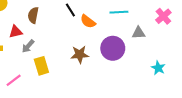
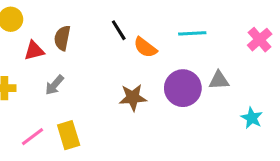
red triangle: (16, 32) -> (34, 51), moved
gray triangle: (139, 33) -> (219, 80), moved
yellow rectangle: (41, 66) -> (69, 135), moved

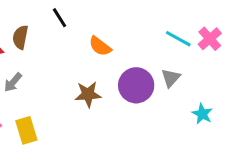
black line: (119, 30) -> (59, 18), moved
cyan line: (192, 33) -> (178, 39), moved, turned 32
gray triangle: (219, 80) -> (171, 78), turned -45

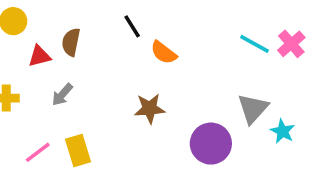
black line: (59, 18) -> (132, 26), moved
gray triangle: (171, 78) -> (253, 109), moved, size x1.4
purple circle: (136, 85) -> (211, 144), moved

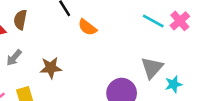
brown star: (150, 109) -> (51, 68), moved
cyan star: (283, 131) -> (174, 84), turned 30

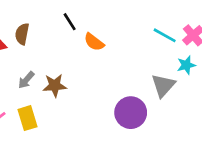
gray arrow: (14, 58) -> (26, 80), moved
cyan star: (174, 84) -> (186, 65), moved

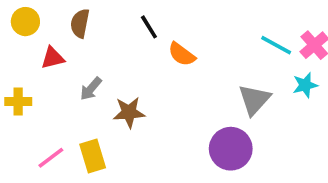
brown semicircle: (22, 34) -> (80, 23), moved
gray arrow: (26, 80) -> (91, 89), moved
gray triangle: (163, 85) -> (254, 100), moved

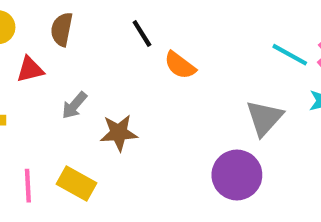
yellow rectangle: (93, 156) -> (76, 183), turned -44
pink line: (51, 158) -> (28, 186), turned -56

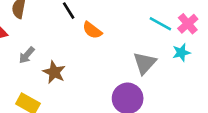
brown star: (119, 133) -> (54, 72), turned 30

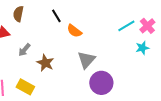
cyan line: (160, 24) -> (126, 26), turned -60
gray triangle: (145, 63) -> (86, 60), moved

